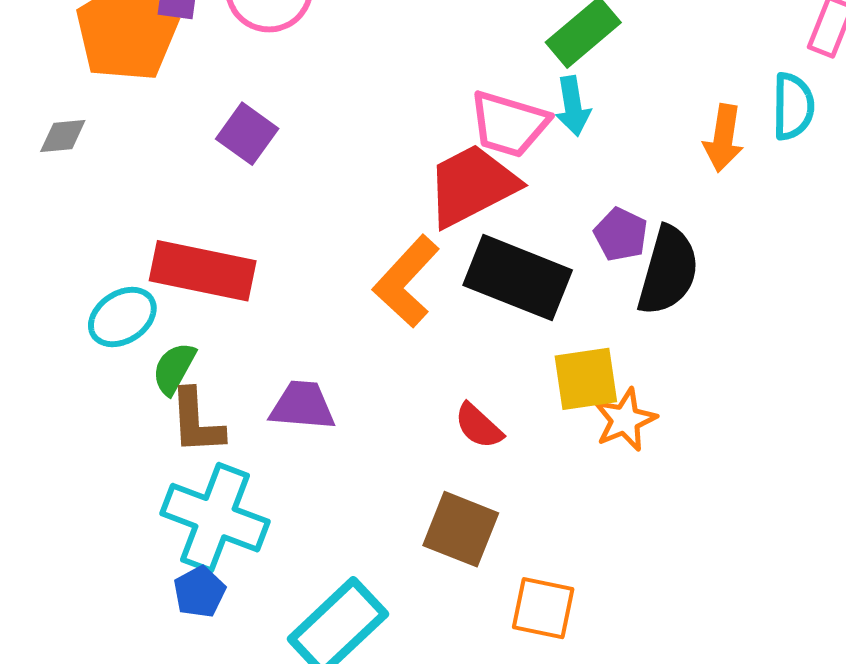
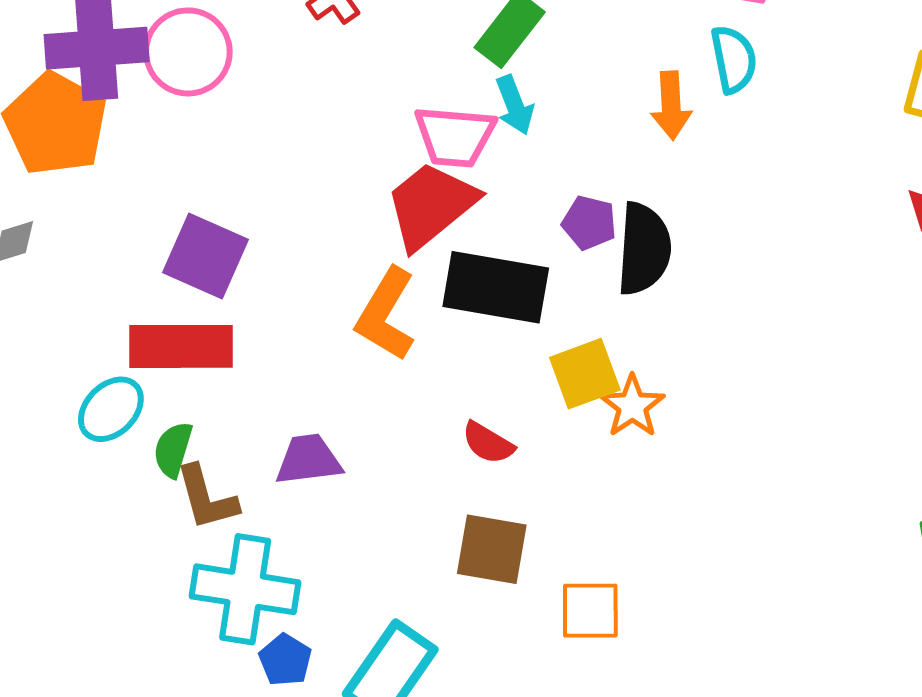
purple square: (247, 134) -> (205, 256), moved, size x1.4
blue pentagon: (199, 592) -> (285, 660), moved

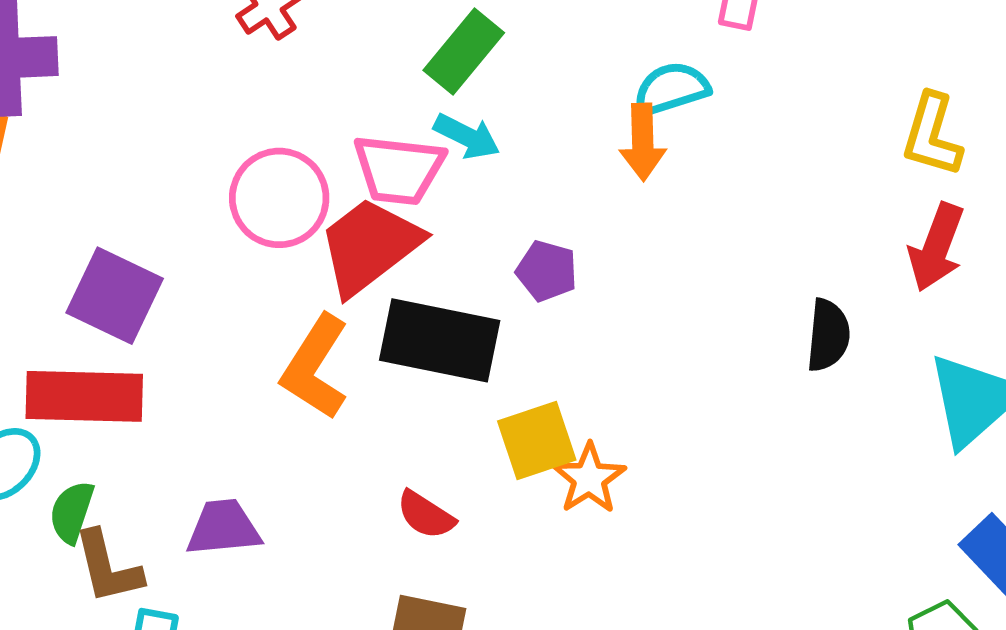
pink circle: (188, 52) -> (279, 198), moved
cyan semicircle: (734, 59) -> (671, 89), moved, turned -98
cyan arrow: (515, 105) -> (467, 136), turned -44
black semicircle: (644, 249) -> (828, 335), moved, size x0.7

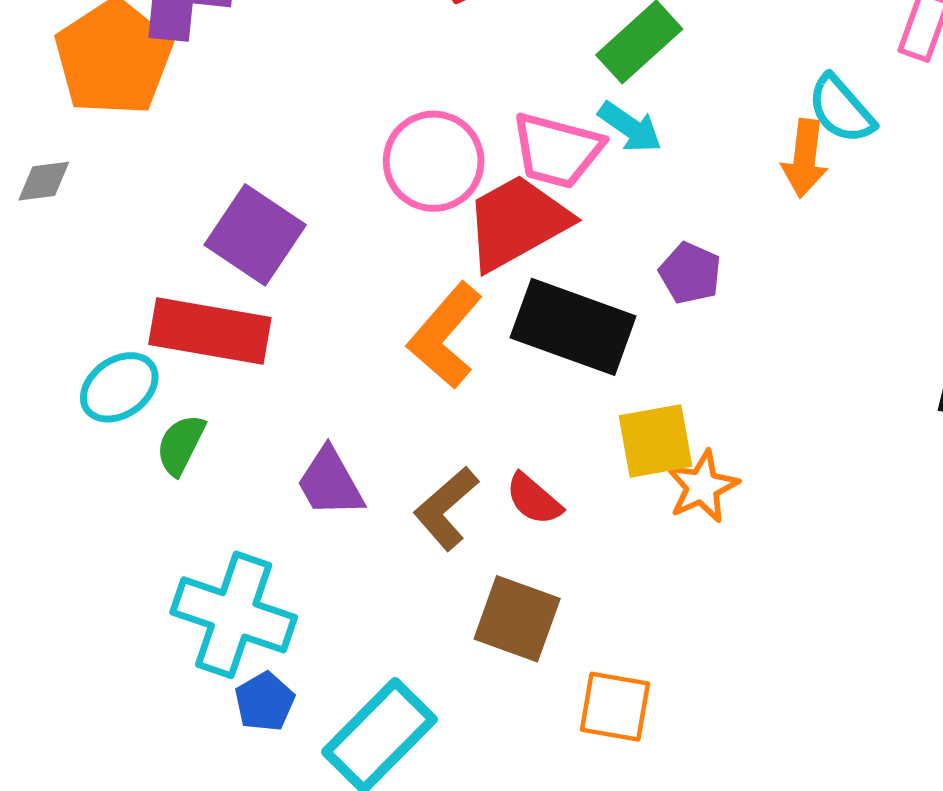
cyan semicircle: (671, 89) -> (841, 109), turned -122
purple trapezoid: (224, 528) -> (330, 482), turned -122
brown L-shape: (108, 567) -> (446, 508), moved, turned 54

